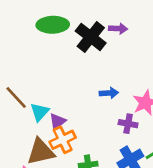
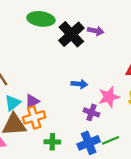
cyan triangle: (40, 112) -> (13, 103), moved

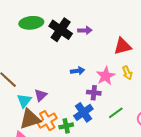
purple arrow: (96, 31) -> (85, 30), moved
orange cross: (34, 117) -> (47, 121), moved
blue cross: (89, 143) -> (83, 112), moved

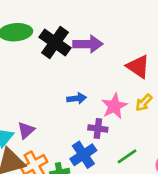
purple arrow: (85, 30) -> (88, 44), size x1.5
red triangle: (123, 46) -> (138, 67), turned 48
yellow arrow: (127, 73) -> (144, 103), turned 64

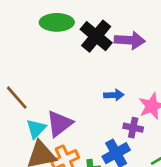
purple triangle: (26, 130) -> (59, 124), size x1.5

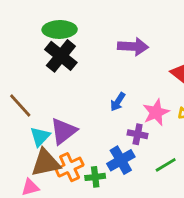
black cross: (96, 36) -> (61, 56), moved
blue arrow: (114, 95) -> (118, 102), turned 126

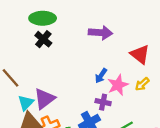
black cross: (61, 56) -> (43, 39), size x0.7
blue arrow: (118, 102) -> (101, 76), moved

